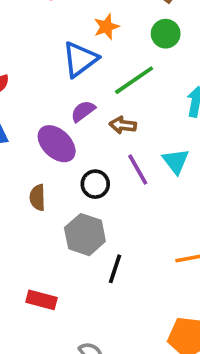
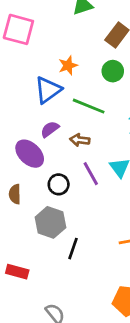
green line: (134, 80) -> (89, 106), turned 56

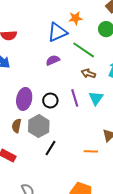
brown arrow: (80, 140) -> (88, 73), moved
purple ellipse: (30, 154) -> (24, 99), moved, turned 45
brown semicircle: (15, 194) -> (17, 126), moved

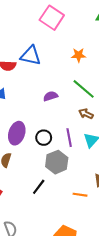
blue triangle: (57, 32) -> (31, 56), moved, turned 30
gray hexagon: (39, 126) -> (57, 162), moved

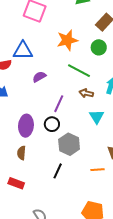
orange star: (79, 55) -> (67, 40), size x1.5
purple semicircle: (51, 96) -> (39, 77), moved
purple line: (69, 138) -> (59, 104), moved, turned 48

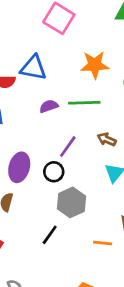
green line: (79, 71) -> (84, 103), moved, turned -40

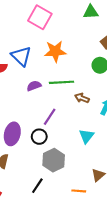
orange star: (95, 65) -> (55, 51), moved
blue triangle: (33, 68) -> (21, 56), turned 35
brown arrow: (107, 139) -> (82, 98), moved

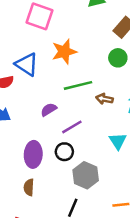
purple semicircle: (34, 86) -> (49, 110), moved
purple line: (50, 117) -> (72, 127), turned 36

